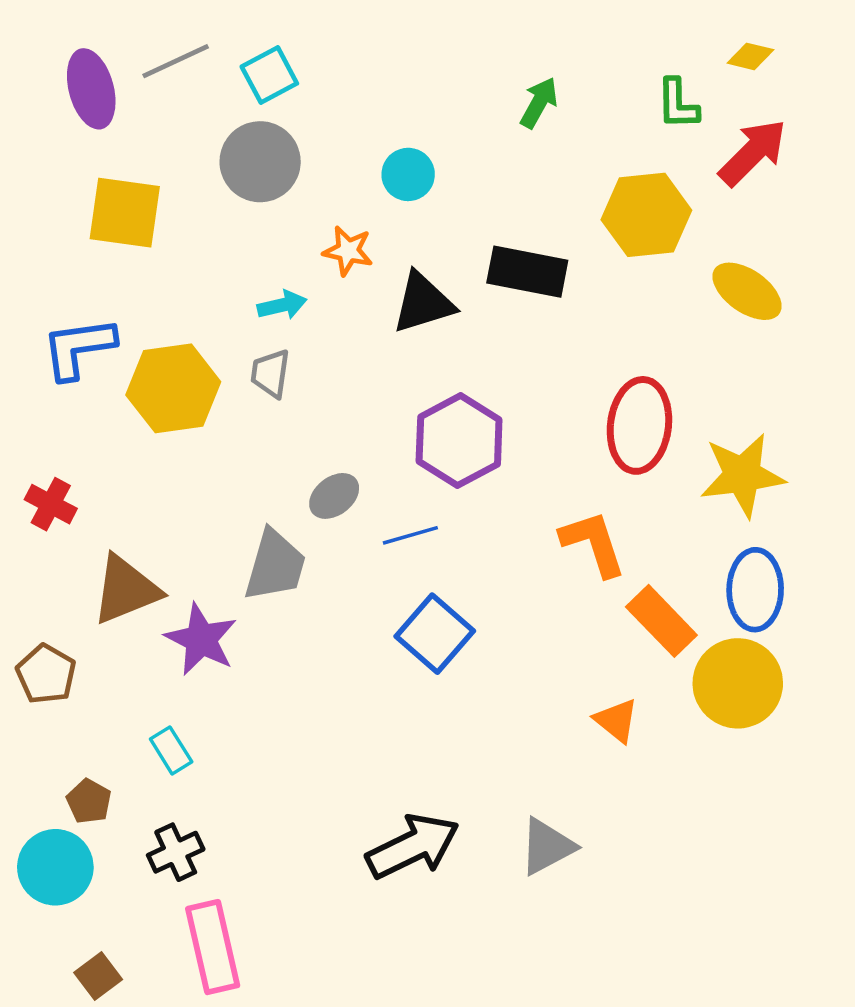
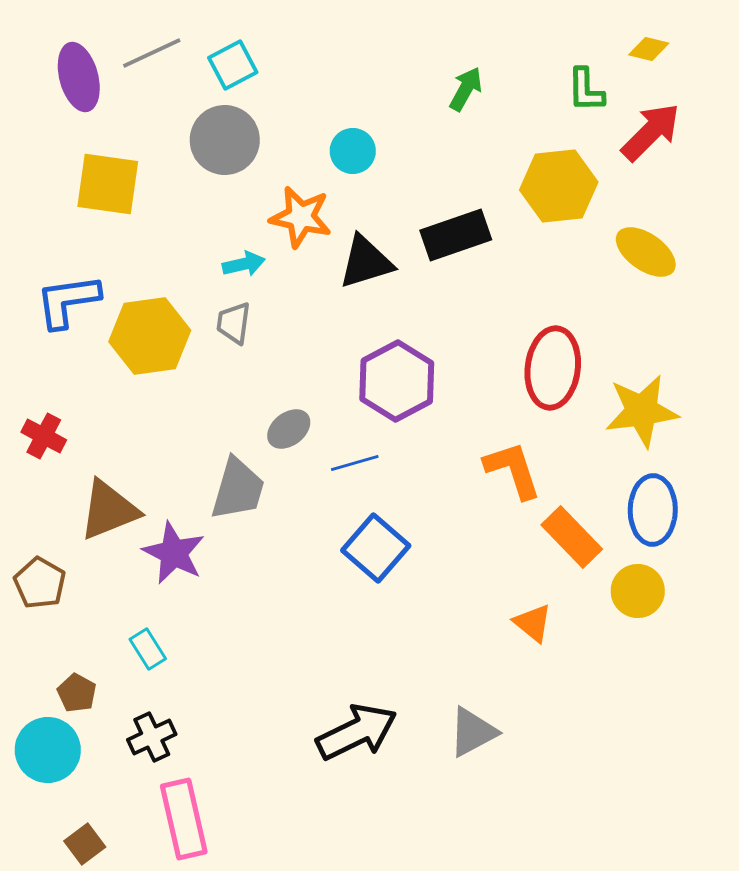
orange star: (348, 251) -> (301, 217), size x1.4
black rectangle: (527, 272) -> (456, 235), turned -30
yellow circle: (738, 683) -> (638, 591), size x0.7

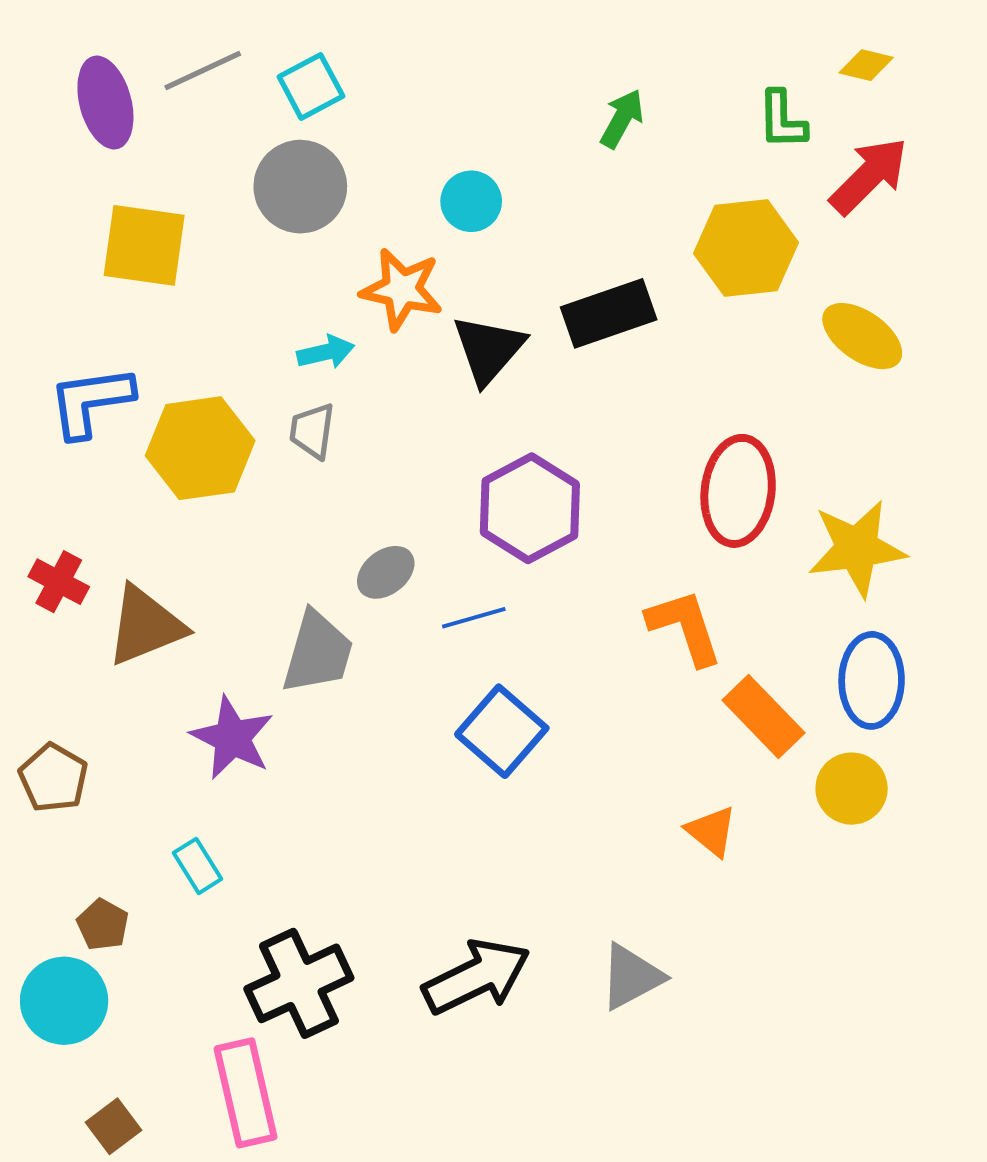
black triangle: (366, 262) -> (488, 349), turned -32
brown triangle: (109, 510) -> (145, 626), moved
black cross: (152, 737) -> (299, 983), moved, size x1.6

